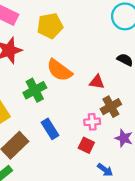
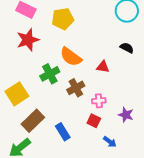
brown cross: (111, 107) -> (76, 88), moved
blue rectangle: (50, 129) -> (63, 132), moved

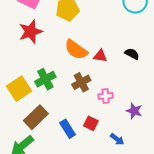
black semicircle: (127, 48) -> (132, 54), moved
red triangle: (103, 67) -> (100, 56), moved
green cross: (50, 74) -> (45, 79), moved
red square: (94, 121) -> (91, 123), moved

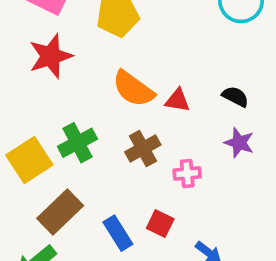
purple star: (134, 111) -> (239, 143), moved

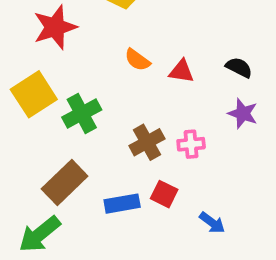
orange semicircle: (133, 89) -> (137, 60), size x0.6
brown cross: (143, 148) -> (147, 142), moved
yellow square: (29, 160) -> (34, 94), moved
blue rectangle: (118, 233) -> (122, 204), turned -68

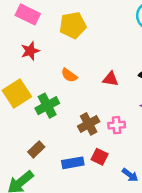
red star: (55, 27) -> (30, 51), size x0.7
orange semicircle: (137, 60) -> (69, 75), moved
brown rectangle: (65, 183) -> (36, 149), size x0.6

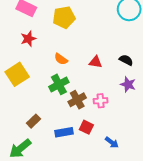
green cross: (47, 106) -> (59, 84), moved

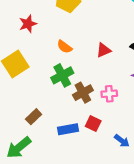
red triangle: (96, 62) -> (104, 50), turned -32

